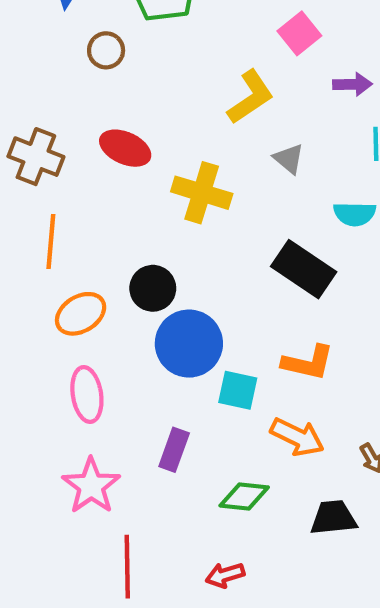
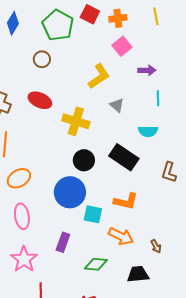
brown circle: (106, 50) -> (42, 59), moved
black circle: (153, 288) -> (84, 160), moved

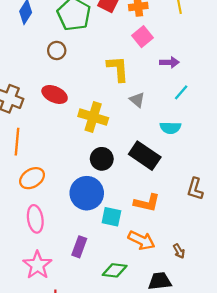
yellow L-shape: (99, 76) -> (118, 69), turned -60
cyan line: (158, 98) -> (181, 92), turned 42
brown L-shape: (169, 172) -> (195, 189), moved

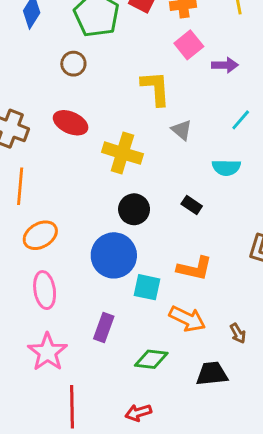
purple arrow: (169, 62) -> (225, 65), moved
black rectangle: (145, 156) -> (192, 205), size x0.5

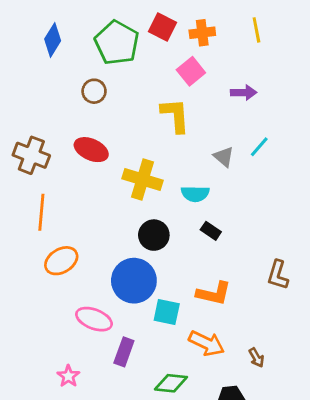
pink square: (189, 45) -> (191, 71), moved
gray triangle: (182, 130) -> (224, 157), moved
cyan semicircle: (226, 167) -> (195, 194), moved
pink ellipse: (45, 290) -> (94, 319), moved, turned -60
pink star: (47, 352) -> (68, 376), size x0.6

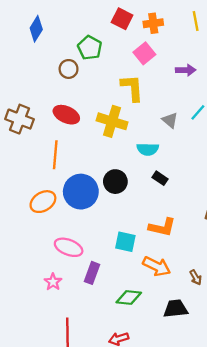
green pentagon: (117, 43) -> (90, 48), moved, size x0.7
yellow cross: (142, 180) -> (112, 121), moved
orange line: (41, 212) -> (55, 155), moved
blue circle: (134, 281) -> (81, 192), moved
pink star: (68, 376) -> (53, 282), moved

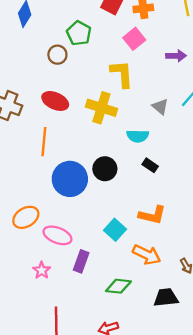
orange ellipse: (43, 202) -> (26, 217), moved
cyan square: (125, 242) -> (115, 230), turned 30

